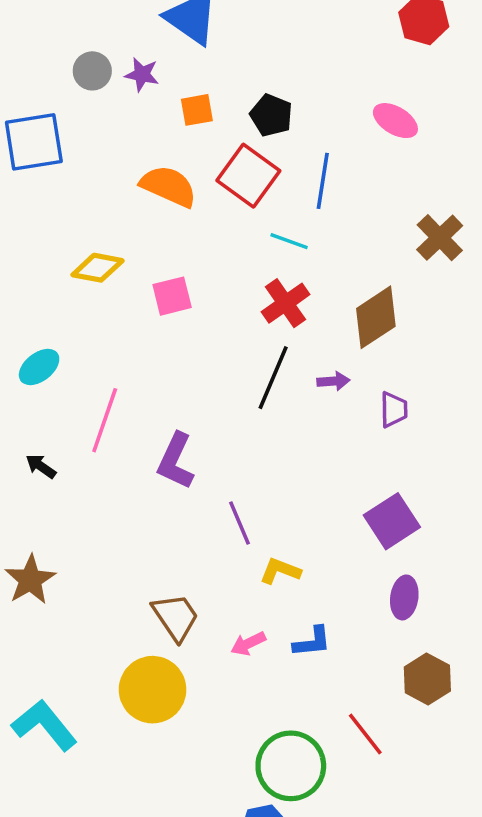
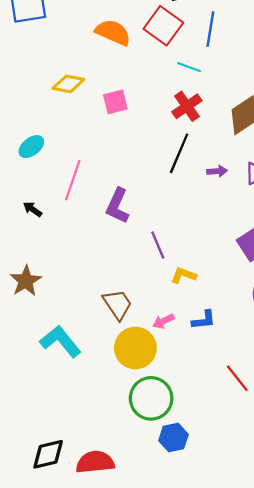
purple arrow: (333, 381) -> (217, 171), moved
yellow circle: (153, 690) -> (135, 348), moved
cyan L-shape: (44, 725) -> (60, 341), moved
green circle: (291, 766) -> (151, 398), moved

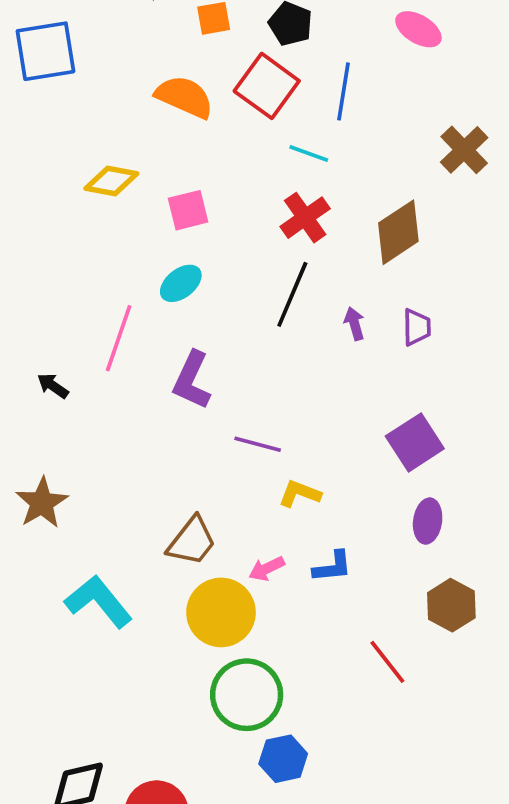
cyan ellipse: (31, 147) -> (181, 283), moved
purple arrow: (217, 171) -> (354, 324), turned -102
purple line: (158, 245) -> (258, 444), turned -52
brown trapezoid: (118, 304) -> (192, 541), turned 72

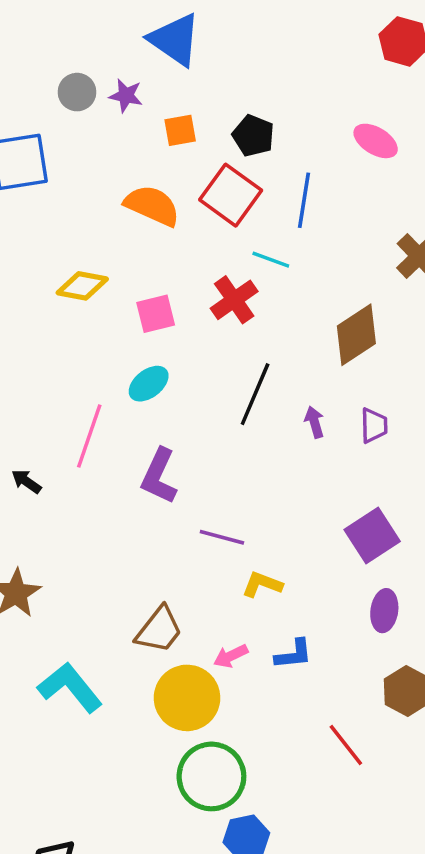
red cross: (305, 218) -> (234, 300), moved

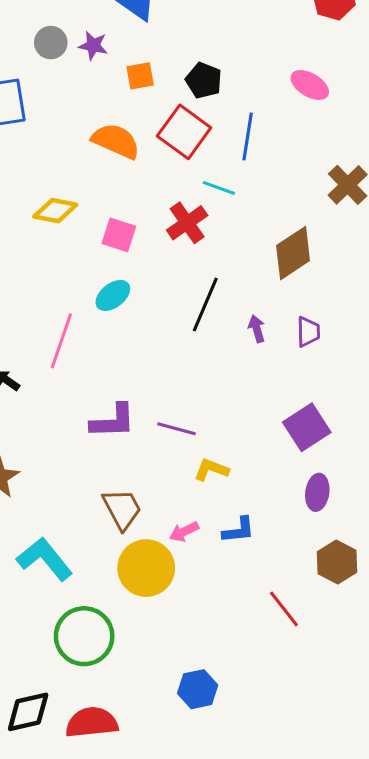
pink square: (156, 314) -> (119, 235), turned 32
purple L-shape: (159, 476) -> (113, 421), moved, turned -117
brown trapezoid: (159, 630) -> (122, 509), turned -66
green circle: (211, 776) -> (84, 636), moved

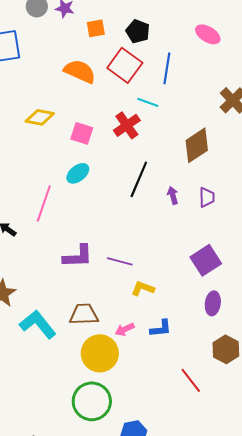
brown trapezoid: (122, 509) -> (84, 314), turned -64
cyan L-shape: (45, 559) -> (38, 324), moved
green circle: (84, 636) -> (92, 401), moved

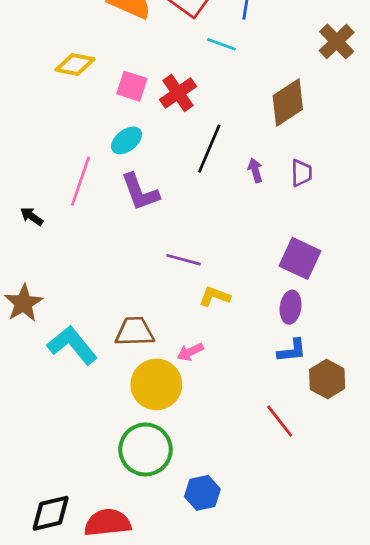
red cross: (127, 125) -> (178, 93), moved
purple L-shape: (78, 256) -> (140, 192), moved, turned 72
purple square: (206, 260) -> (300, 258), turned -32
purple ellipse: (213, 303) -> (291, 307), moved
blue L-shape: (161, 328) -> (292, 351), moved

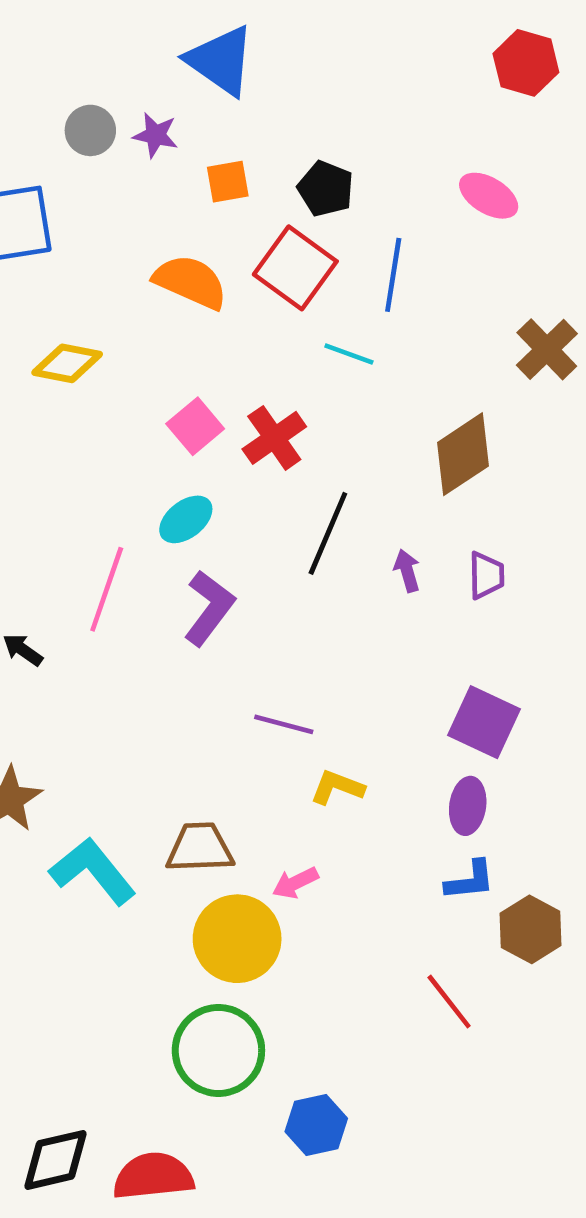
yellow diamond: (75, 65) -> (67, 363), moved
pink square: (132, 86) -> (195, 426), turned 32
purple L-shape: (140, 192) -> (209, 608), turned -123

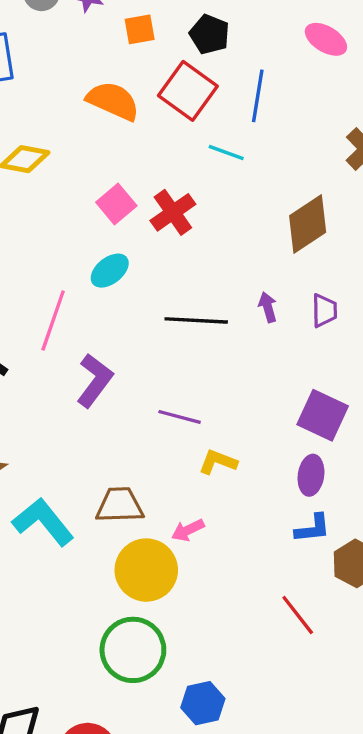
black line: (328, 533) -> (196, 320), moved, turned 70
purple L-shape: (209, 608) -> (95, 380), moved

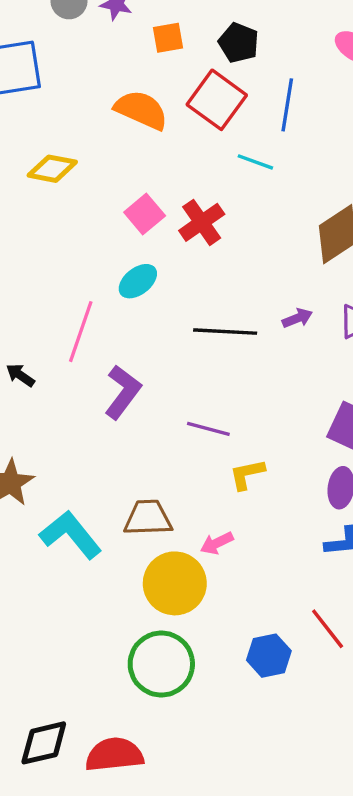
purple arrow: (268, 307) -> (297, 318), turned 84
yellow L-shape: (218, 462) -> (247, 474), turned -33
blue hexagon: (203, 703) -> (269, 656), moved

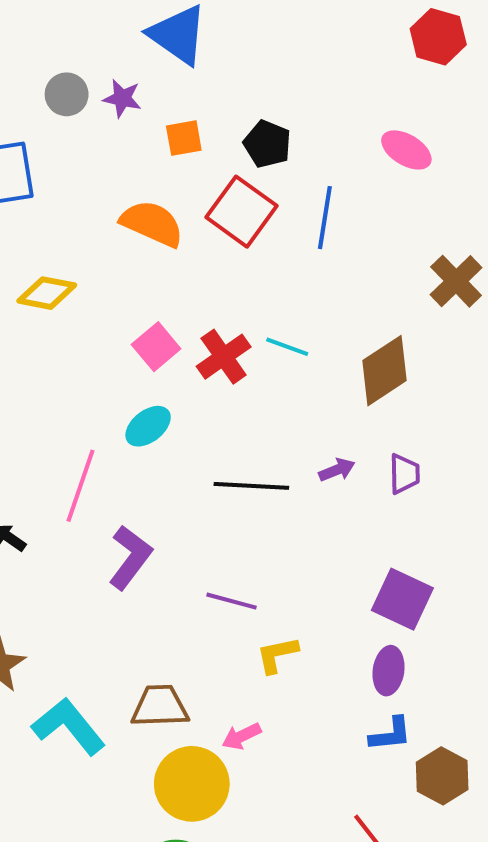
cyan line: (255, 162) -> (287, 347), moved

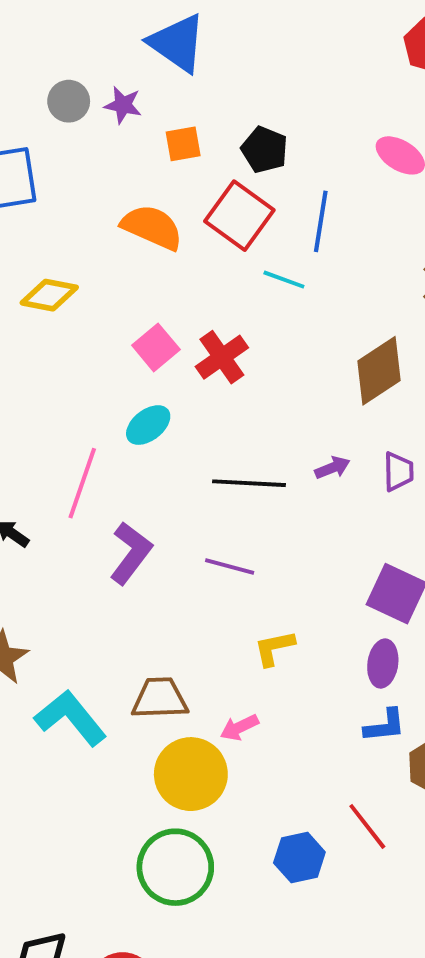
cyan line: (287, 347) -> (284, 280), moved
purple line: (232, 601) -> (230, 567), moved

